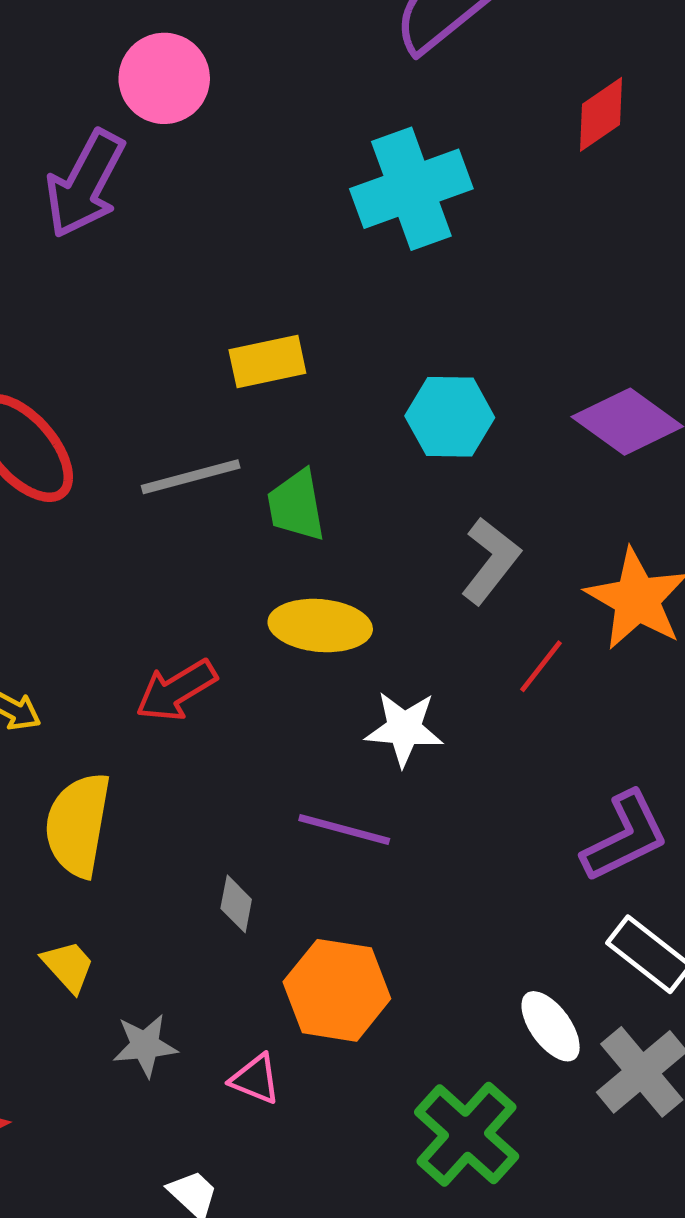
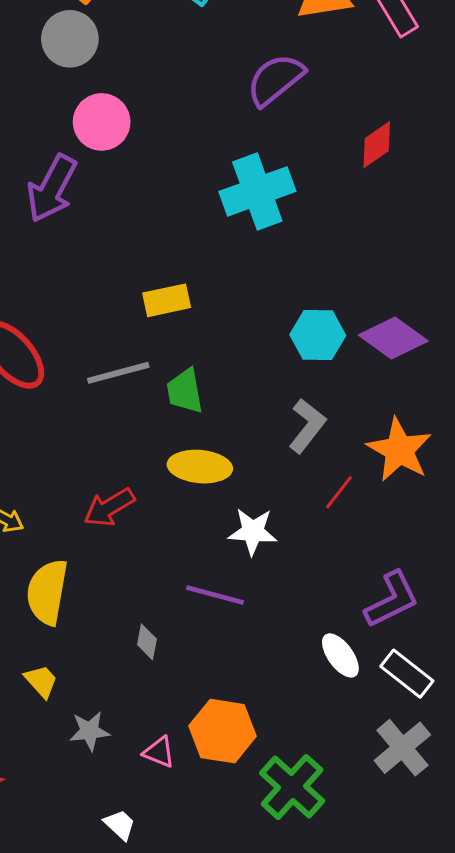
cyan hexagon: (450, 417) -> (318, 335), moved
orange hexagon: (337, 990) -> (223, 731), moved
white ellipse: (551, 1026) -> (340, 655), moved

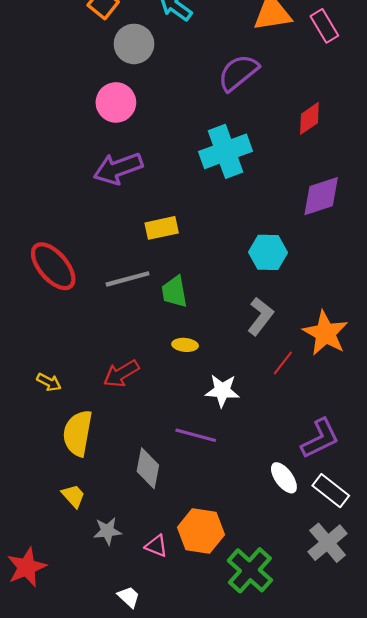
gray circle: (70, 39) -> (134, 44), moved
purple arrow: (52, 188) -> (118, 168), moved, turned 42
purple diamond: (393, 338) -> (321, 196), moved, turned -54
yellow ellipse: (200, 467) -> (185, 345), size x0.6
gray diamond: (147, 642) -> (148, 468), size x1.6

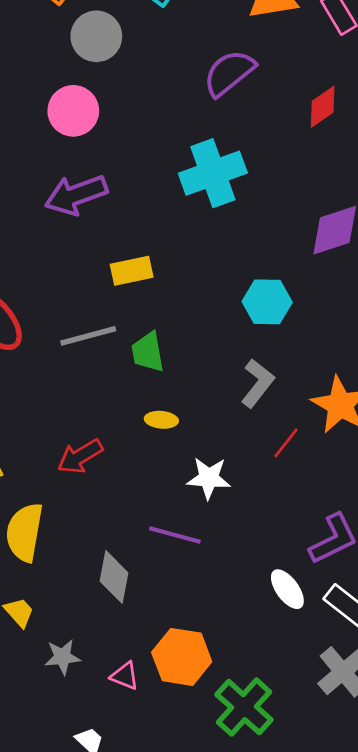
red diamond: (309, 118) -> (323, 107), moved

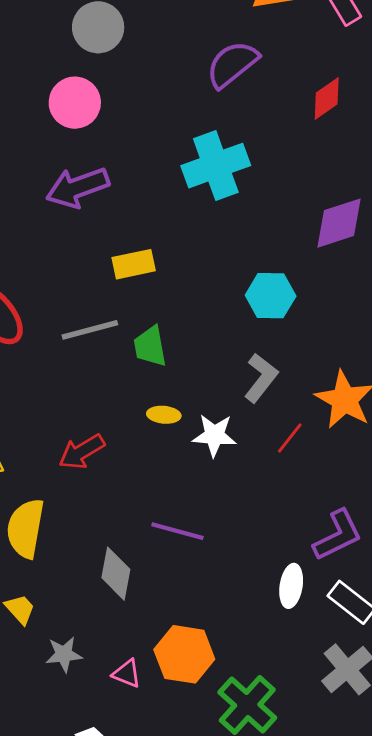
white star: (209, 478) -> (214, 435), moved
white ellipse: (287, 589) -> (291, 586), turned 45

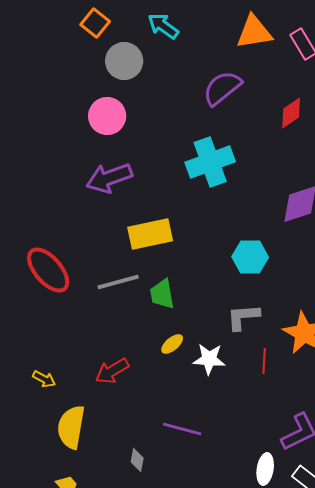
yellow rectangle: (134, 264) -> (150, 234), size x1.4
gray L-shape: (261, 378) -> (243, 317), turned -132
yellow ellipse: (164, 415) -> (172, 344), turned -45
red line: (290, 438) -> (264, 361), turned -35
gray diamond: (116, 574) -> (137, 460), size x0.6

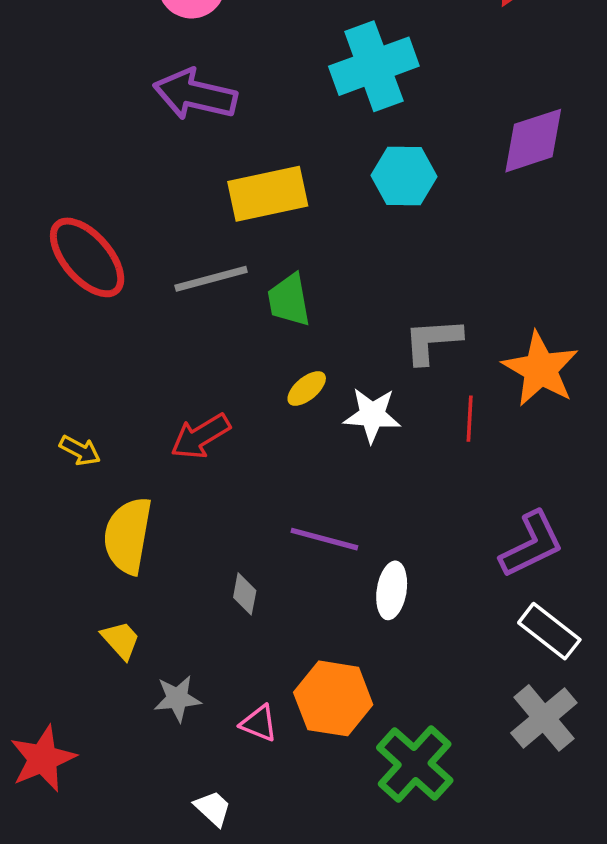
purple arrow: (109, 178) -> (195, 95), turned 33
cyan hexagon: (250, 257) -> (404, 176), moved
white ellipse: (265, 469) -> (392, 590), moved

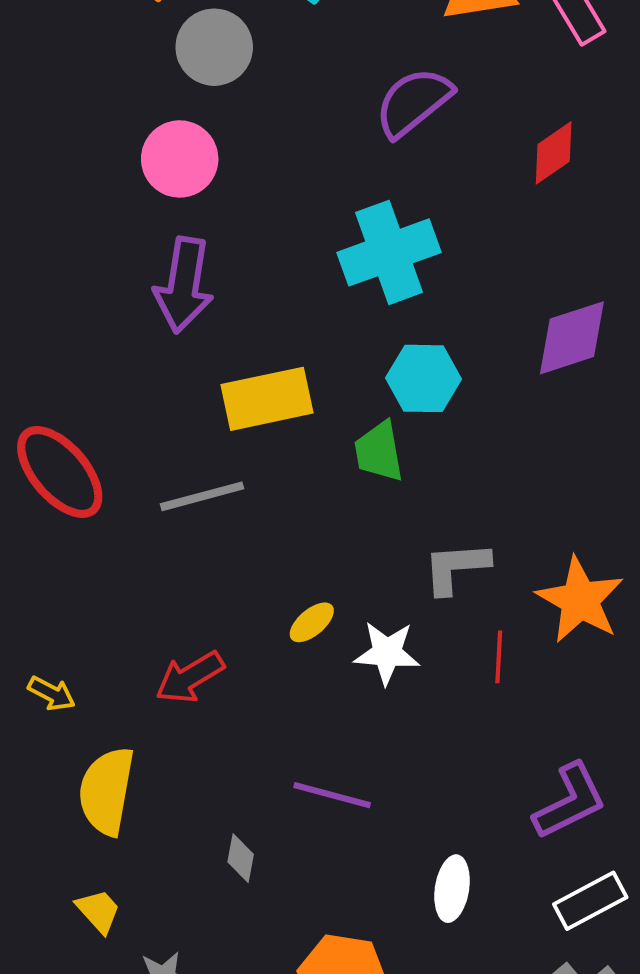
purple arrow: (195, 95) -> (184, 285), turned -94
green trapezoid: (289, 300) -> (379, 452), moved
white ellipse: (392, 590) -> (452, 889), moved
white rectangle: (549, 631) -> (590, 901), turned -66

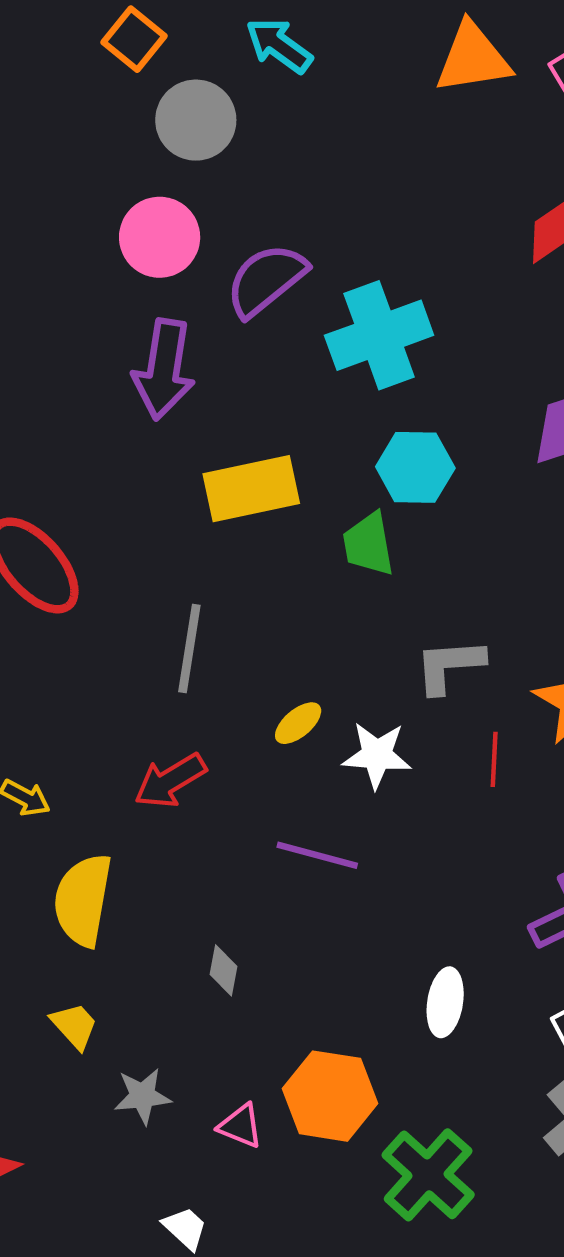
purple semicircle: (413, 102) -> (266, 280), moved
gray line: (202, 496) -> (189, 649), moved, turned -66
purple line: (332, 795) -> (317, 855), moved

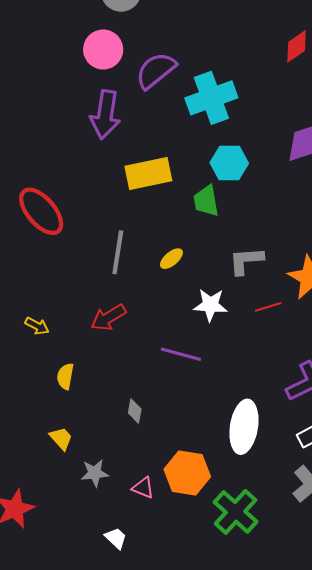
yellow ellipse: (298, 723) -> (171, 259), moved
red line: (494, 759) -> (268, 307), turned 70
yellow semicircle: (83, 900) -> (65, 376), size x0.6
white ellipse: (445, 1002) -> (244, 427), size x1.6

